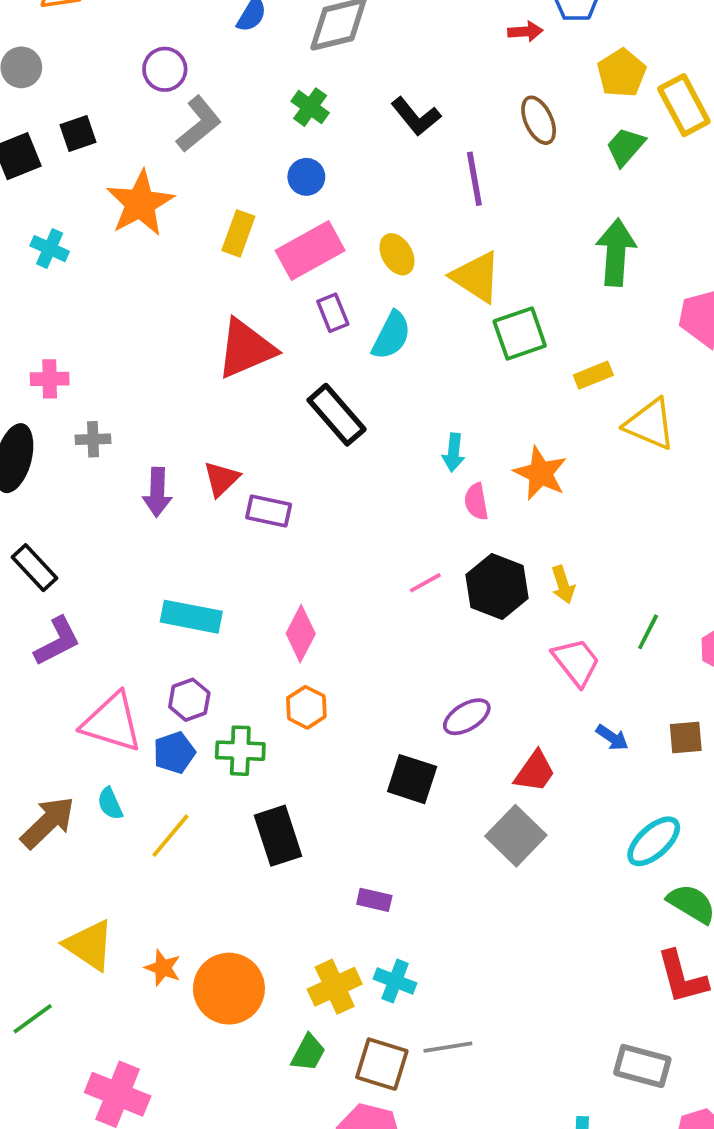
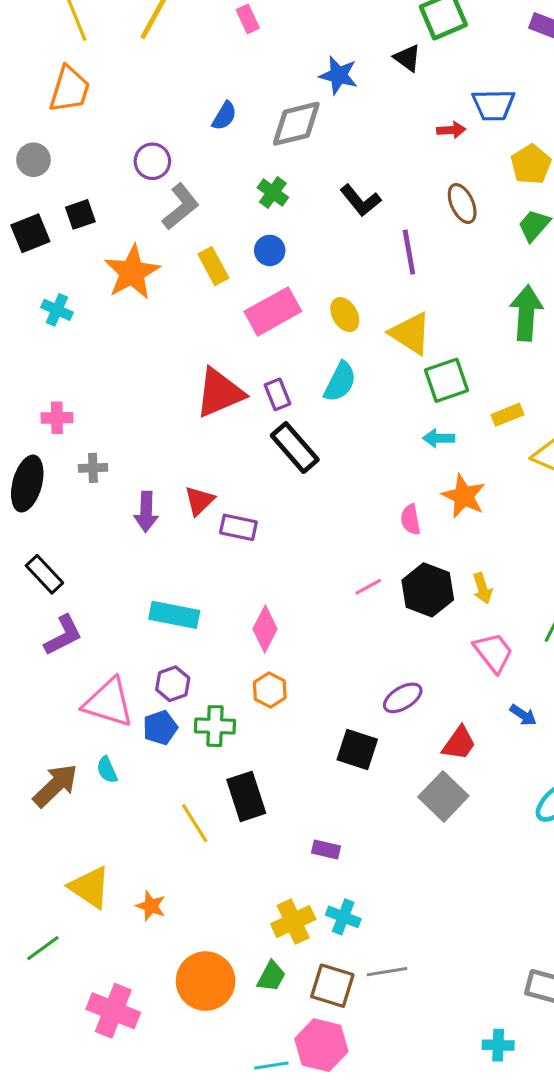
yellow rectangle: (238, 233) -> (213, 266), moved, turned -48
purple rectangle: (333, 313) -> (278, 394), moved
cyan arrow: (454, 452) -> (439, 438), moved, turned 84
yellow line: (170, 836) -> (195, 823), moved, turned -72
orange circle: (229, 989) -> (206, 981), moved

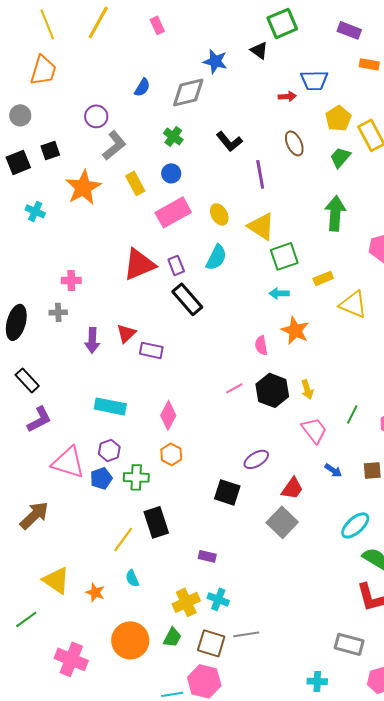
pink cross: (57, 418) -> (71, 280), moved
cyan semicircle: (107, 770) -> (132, 578), moved
yellow line: (195, 823) -> (123, 539), turned 68

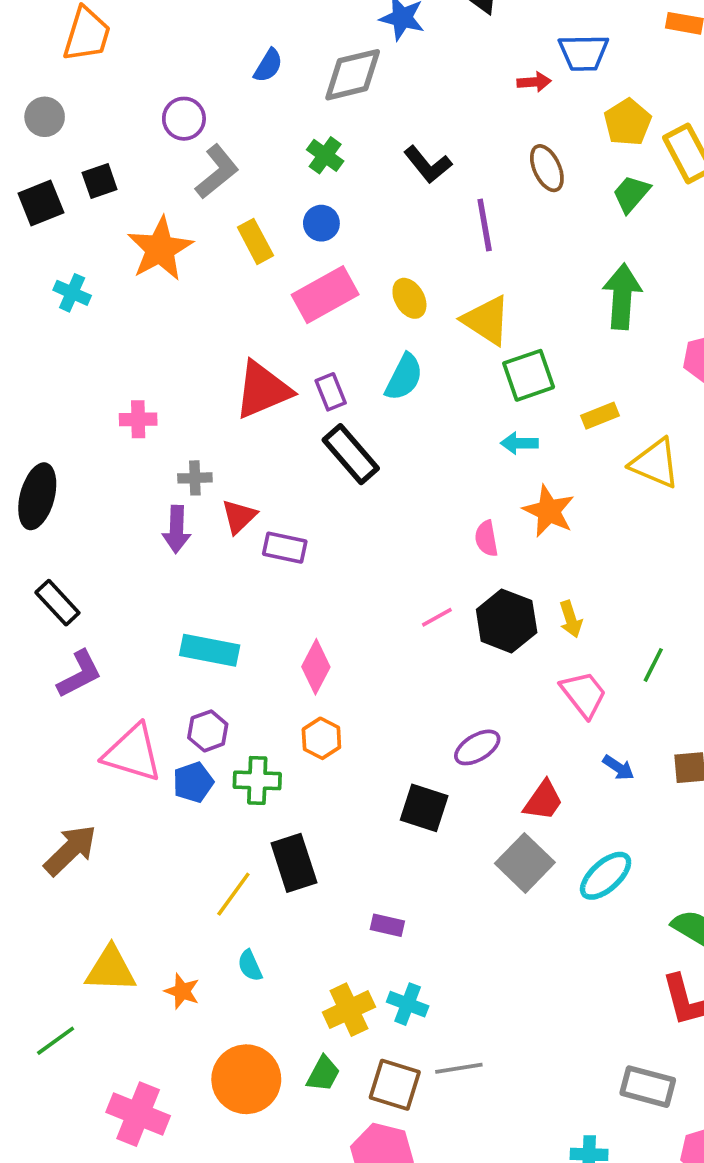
gray cross: (58, 312) -> (195, 478), moved
cyan ellipse: (355, 525) -> (606, 876), moved
yellow triangle: (56, 580) -> (111, 969), turned -32

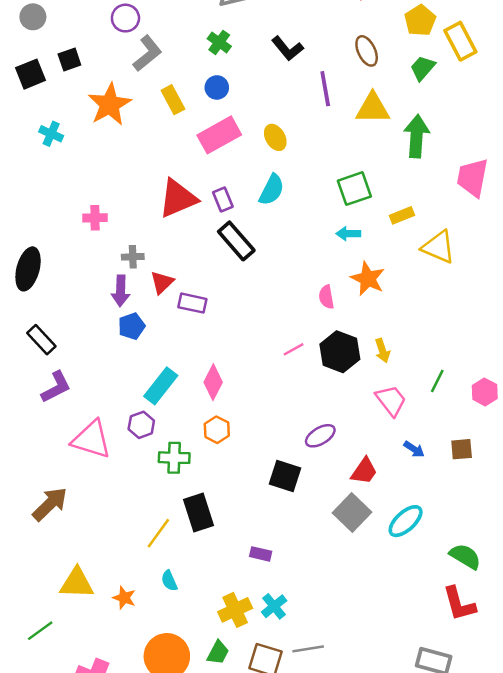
yellow triangle: (486, 320) -> (373, 108), moved, turned -33
cyan rectangle: (210, 650) -> (161, 386), moved, turned -63
blue pentagon: (193, 782) -> (132, 326), moved
cyan cross: (408, 1004) -> (274, 606), turned 30

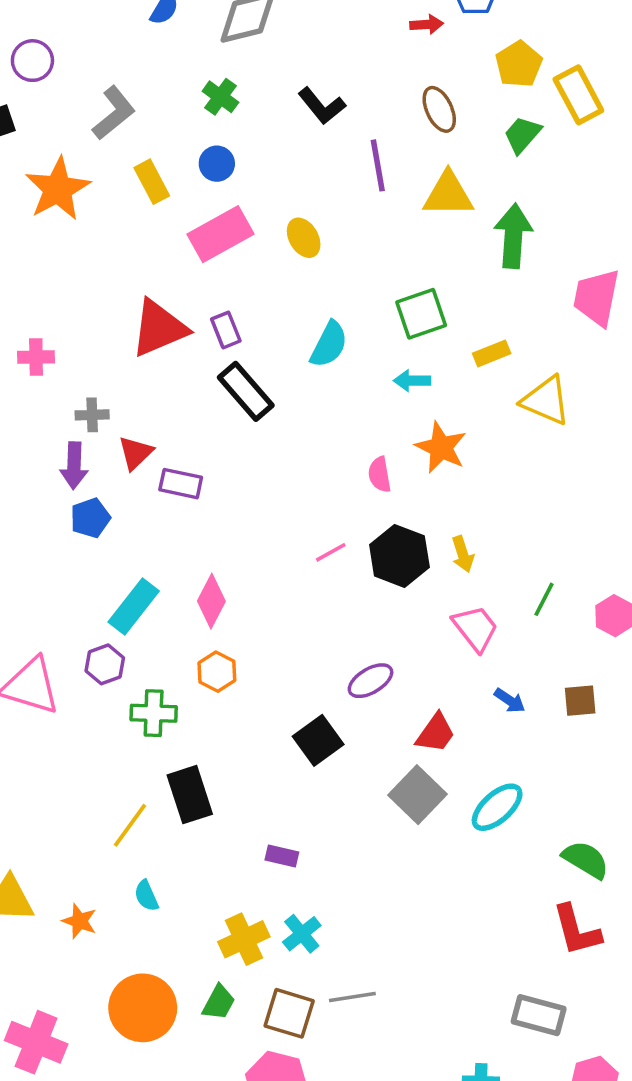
purple circle: (125, 18) -> (32, 61), moved
cyan semicircle: (272, 190) -> (329, 344), moved
black square: (285, 476) -> (318, 740), turned 36

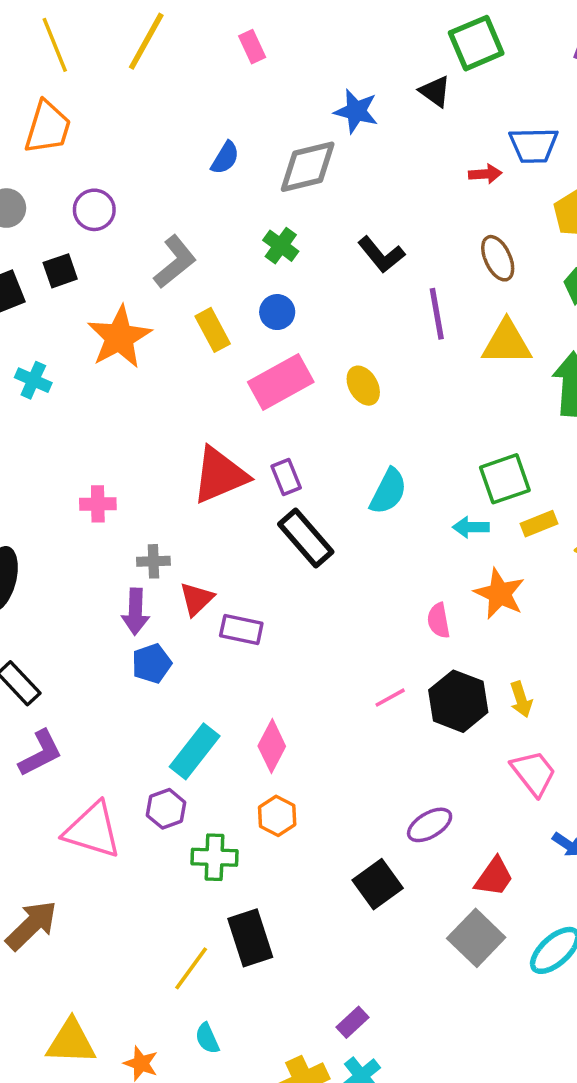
green square: (421, 314) -> (505, 479), moved
yellow rectangle: (492, 353) -> (539, 524), moved
purple rectangle: (282, 856) -> (352, 1022), moved, turned -56

